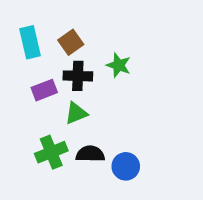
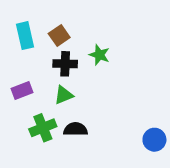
purple rectangle: (44, 90) -> (22, 91), moved
blue circle: (126, 166) -> (154, 140), moved

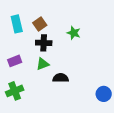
green star: (99, 55) -> (74, 33), moved
green cross: (43, 128) -> (15, 91), moved
black semicircle: (76, 129) -> (61, 78), moved

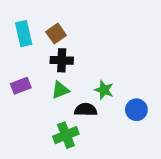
green star: (74, 33) -> (104, 90), moved
green cross: (15, 91) -> (66, 135), moved
blue circle: (104, 94) -> (136, 110), moved

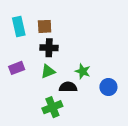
brown square: (56, 34) -> (45, 26), turned 32

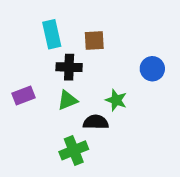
cyan rectangle: (19, 26) -> (52, 34), moved
brown square: (45, 26) -> (94, 40), moved
blue circle: (108, 87) -> (152, 69), moved

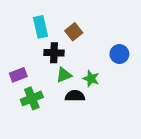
brown square: (94, 40) -> (74, 32), turned -35
green triangle: (67, 100) -> (64, 75), moved
green cross: (74, 150) -> (32, 98), moved

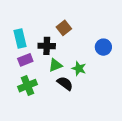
cyan rectangle: (40, 27) -> (20, 38), moved
purple rectangle: (18, 75) -> (25, 60), moved
black semicircle: (75, 96) -> (65, 83), turned 35

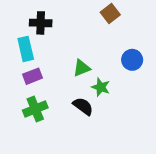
brown square: (64, 28) -> (110, 13), moved
black cross: (47, 46) -> (41, 23), moved
green triangle: (55, 65) -> (82, 68), moved

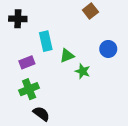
black cross: (41, 23) -> (18, 19), moved
cyan rectangle: (26, 49) -> (46, 41), moved
black semicircle: (83, 106) -> (41, 114), moved

